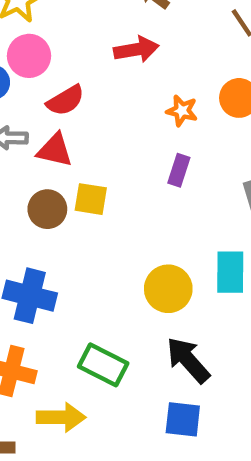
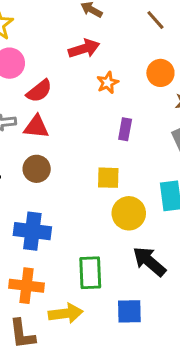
orange star: (182, 111) -> (108, 83), moved, turned -30
yellow square: (91, 199) -> (108, 178), moved
green rectangle: (103, 365) -> (90, 273), turned 68
blue square: (183, 419) -> (129, 311), moved

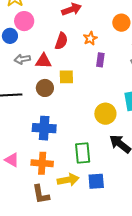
orange star: (108, 83) -> (90, 38), moved
red semicircle: (39, 91) -> (61, 41), moved, turned -30
yellow square: (108, 178) -> (66, 77), moved
blue square: (129, 311) -> (96, 181), moved

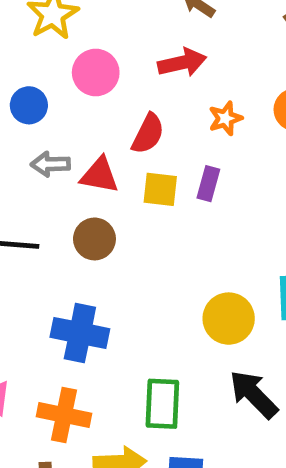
pink circle: (24, 21) -> (96, 72), moved
orange star: (90, 38) -> (225, 118), moved
purple rectangle: (100, 60) -> (208, 184), moved
yellow square: (66, 77) -> (160, 189), moved

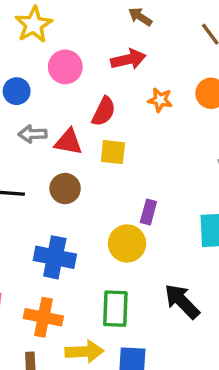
orange star: (225, 118) -> (160, 100), turned 30
purple rectangle: (208, 184) -> (148, 212), moved
yellow circle: (229, 319) -> (127, 243), moved

